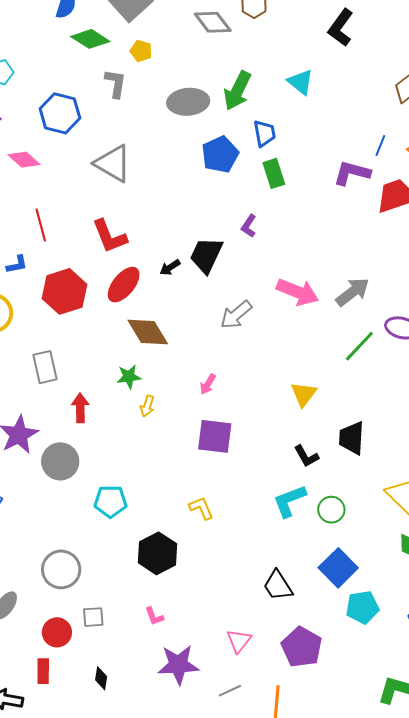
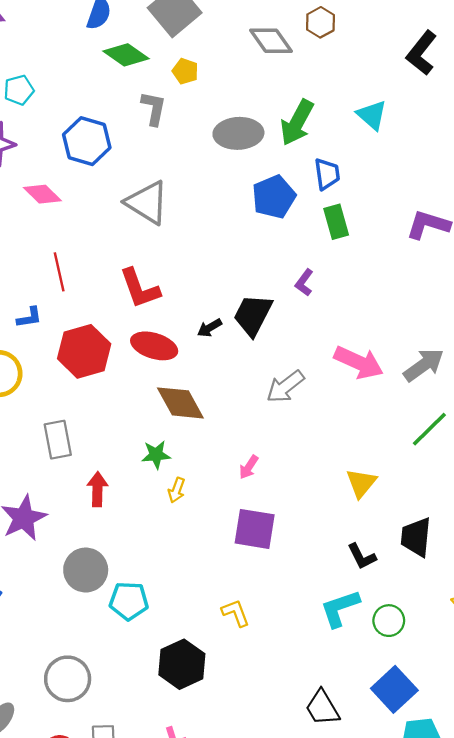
red ellipse: (124, 285) -> (154, 346), turned 66
gray circle: (60, 461) -> (86, 570), moved

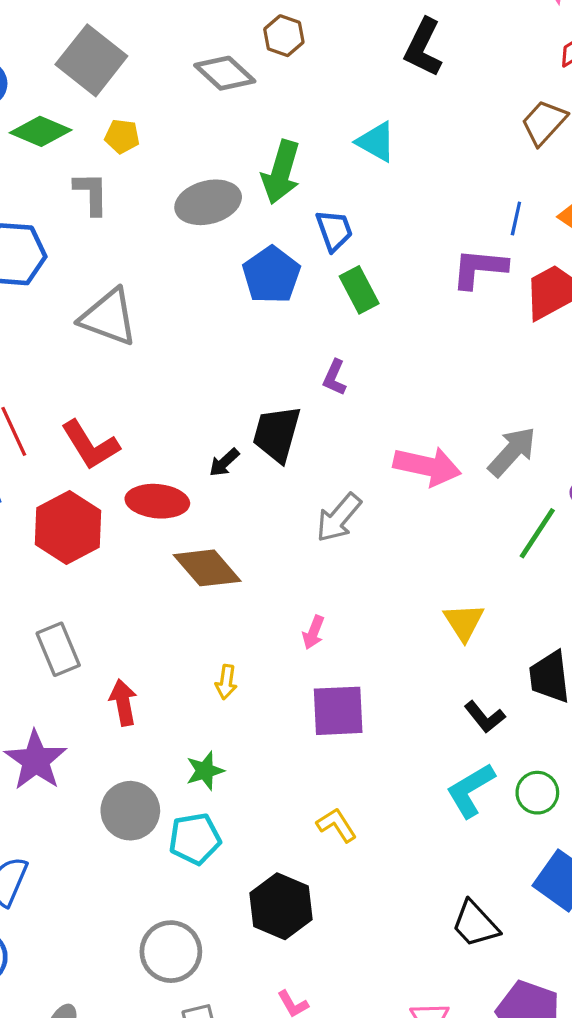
red L-shape: (140, 288) -> (90, 445), moved
green star: (156, 455) -> (205, 771), moved
gray circle: (68, 679) -> (171, 952), moved

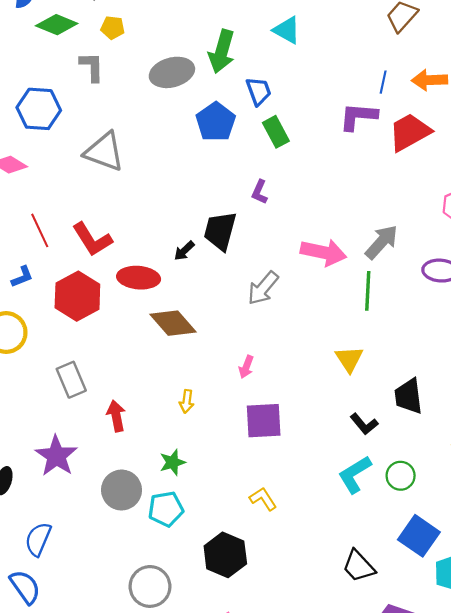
green line: (537, 533) -> (368, 291), moved, turned -30

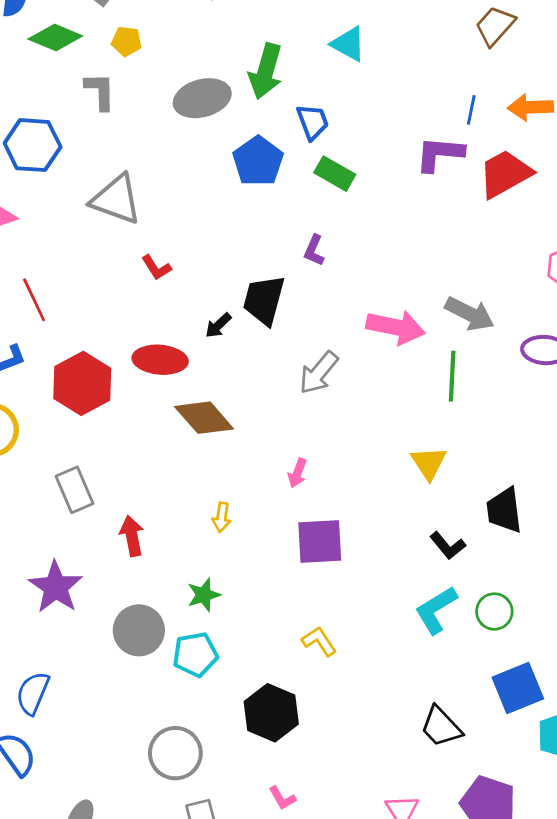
green rectangle: (276, 132) -> (335, 174), turned -32
red L-shape: (92, 239) -> (156, 268), moved, size x0.6
gray arrow: (382, 242) -> (470, 314), turned 75
blue square: (419, 536) -> (518, 688), turned 33

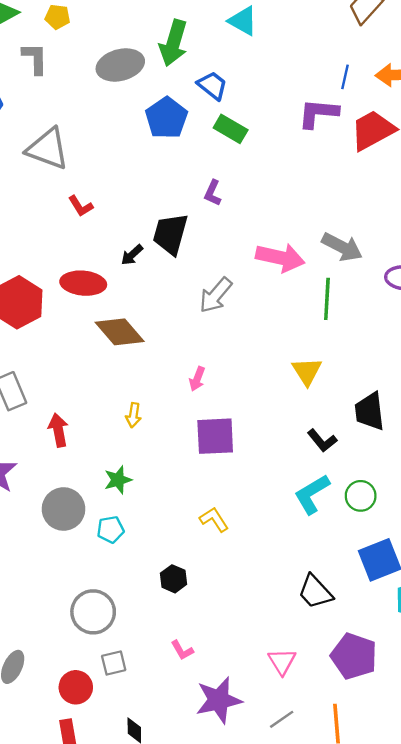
blue trapezoid: (313, 122) -> (212, 86), turned -32
cyan pentagon: (195, 654) -> (111, 530), size x0.7
black hexagon: (271, 713) -> (174, 579), size x0.6

